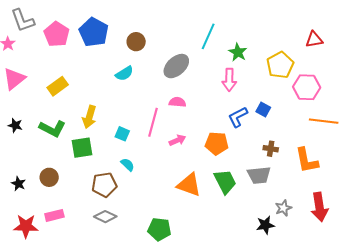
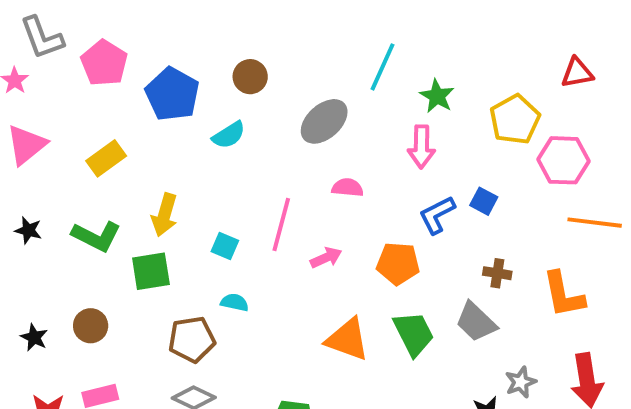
blue pentagon: (94, 32) -> (172, 94), moved
pink semicircle: (177, 102) -> (347, 188), moved
cyan semicircle: (128, 165) -> (235, 302), turned -32
gray trapezoid: (259, 175) -> (476, 322), turned 50

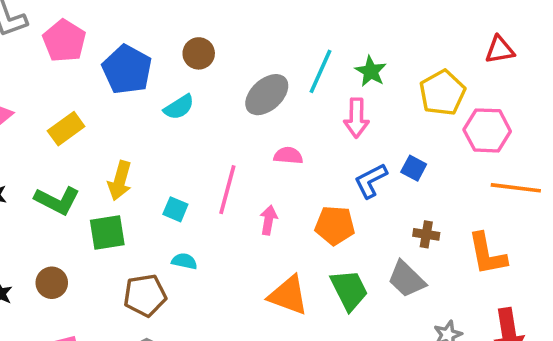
cyan line: (383, 67) -> (321, 71), moved
pink arrow: (326, 258) -> (269, 220), turned -56

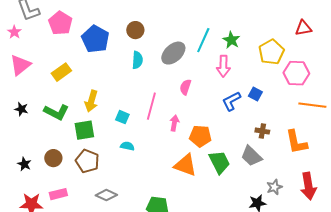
cyan semicircle: (179, 107) -> (137, 60), moved, turned -54
pink semicircle: (288, 156) -> (185, 87), turned -77
orange pentagon: (335, 225) -> (200, 136), moved
brown pentagon: (145, 295) -> (87, 161), moved, turned 30

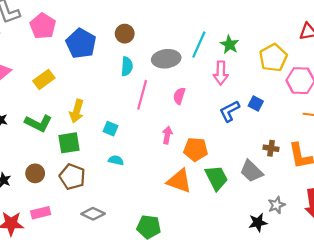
gray ellipse: (173, 53) -> (166, 59), turned 35
pink line: (151, 106) -> (142, 95), moved
brown cross: (262, 131) -> (271, 148), moved

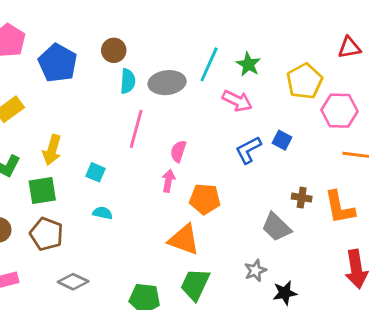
cyan semicircle: (127, 66) -> (128, 81), moved
pink arrow: (221, 73) -> (237, 101), turned -65
pink semicircle: (179, 96) -> (178, 151), moved
green trapezoid: (216, 178) -> (195, 285), moved, turned -128
gray star: (276, 205) -> (255, 270), moved

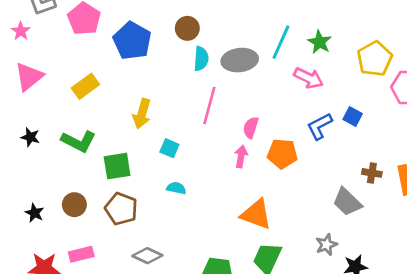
yellow arrow: (52, 150) -> (142, 114), moved
orange pentagon: (205, 199) -> (282, 154), moved

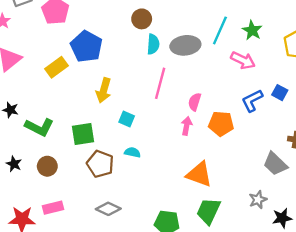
blue pentagon: (132, 41) -> (86, 47), moved
green L-shape: (79, 141) -> (39, 127), moved
brown pentagon: (121, 209) -> (100, 164), moved
black star: (34, 213) -> (14, 164), moved

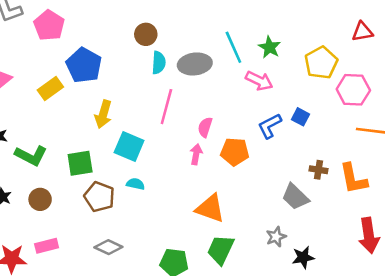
cyan line: (220, 30) -> (233, 47), turned -48
cyan square: (127, 119) -> (129, 146), size x1.6

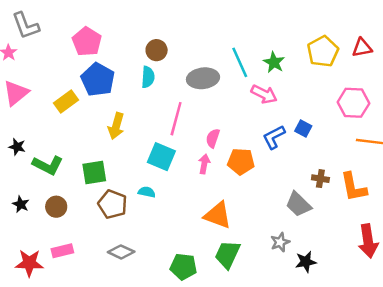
pink pentagon: (49, 25) -> (87, 42), moved
cyan semicircle: (159, 63) -> (148, 77), moved
yellow pentagon: (321, 63) -> (323, 51), moved
cyan square: (129, 146) -> (161, 157), moved

